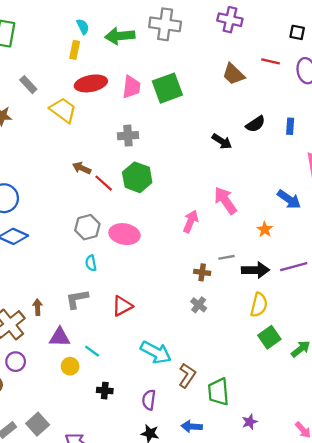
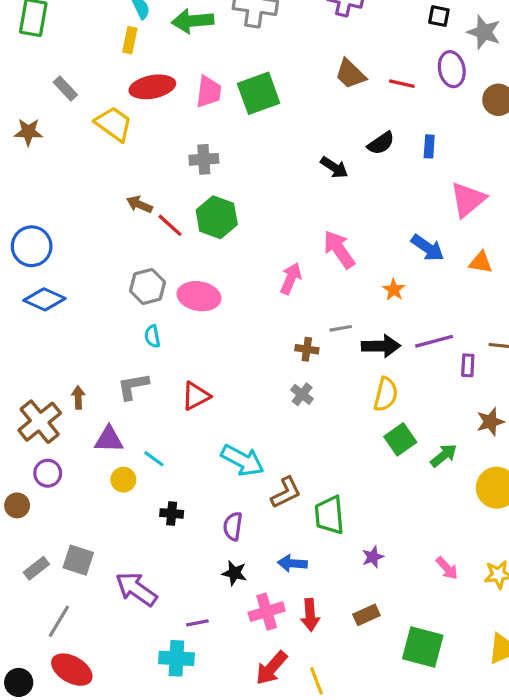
red line: (271, 61) -> (402, 84), moved
brown L-shape: (187, 375) -> (286, 493), turned 30
gray square: (38, 424) -> (78, 560), turned -30

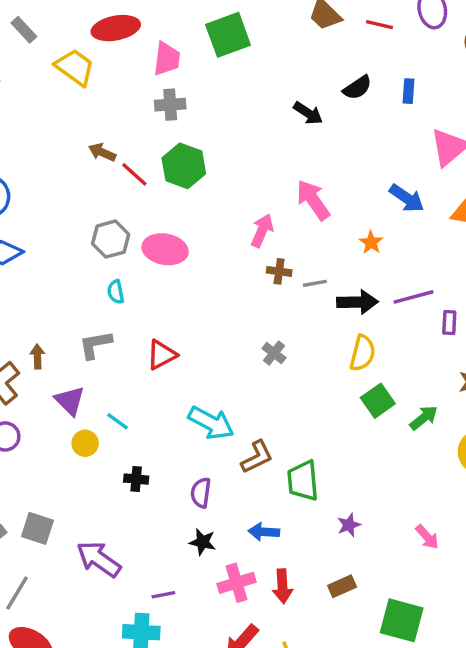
pink trapezoid: (209, 92) -> (167, 59), moved
brown cross: (307, 349) -> (279, 271), moved
purple triangle: (109, 439) -> (70, 401), turned 44

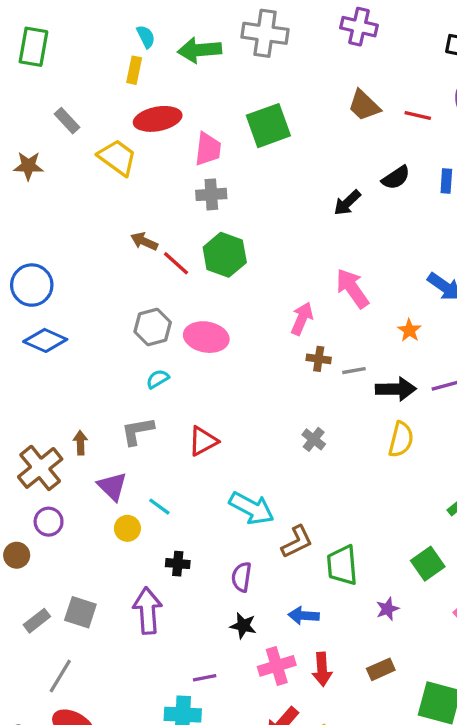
black arrow: (308, 113) -> (347, 203), turned 104
cyan semicircle: (116, 292) -> (158, 379), turned 70
green square: (378, 401) -> (428, 564), moved
purple arrow: (99, 559) -> (148, 611), moved, turned 51

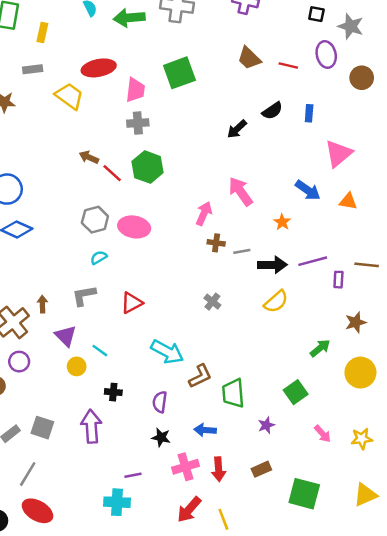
yellow rectangle: (134, 70) -> (42, 32), moved
gray rectangle: (67, 121) -> (33, 69), turned -54
yellow semicircle: (401, 439) -> (276, 302), turned 35

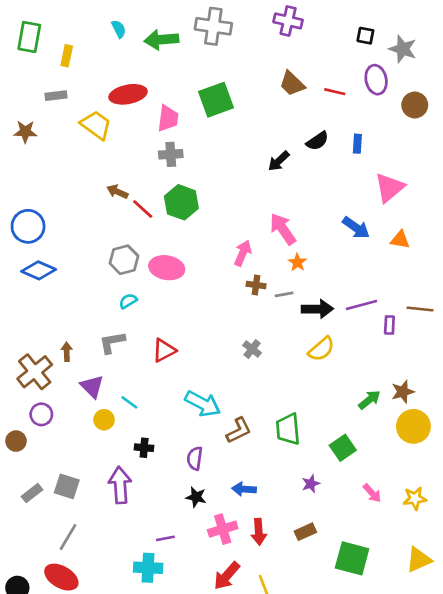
orange star: (282, 222) -> (297, 262), moved
brown star: (356, 322) -> (403, 392), moved
green trapezoid: (233, 393) -> (288, 429), moved
gray line: (28, 474) -> (68, 537), moved

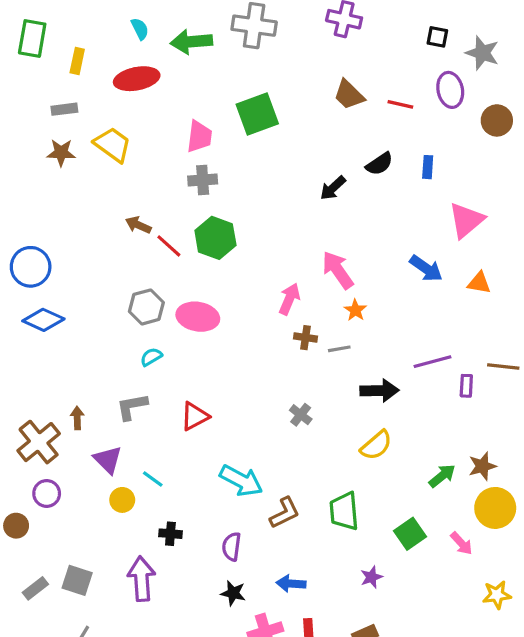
red ellipse: (128, 94) -> (137, 79), moved
brown star: (25, 132) -> (61, 153), moved
black arrow: (317, 309) -> (379, 391), moved
yellow semicircle: (321, 349) -> (376, 445), moved
pink arrow: (372, 493) -> (461, 543), moved

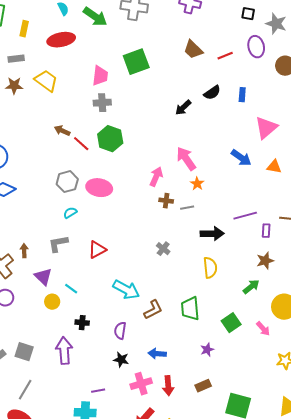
green arrow: (191, 42) -> (95, 17), turned -140
red line: (400, 104) -> (225, 56), turned -35
yellow semicircle: (376, 445) -> (210, 268), turned -55
brown star: (482, 466) -> (265, 261), moved

